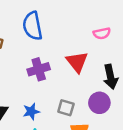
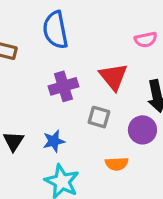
gray square: (66, 108) -> (99, 117), moved

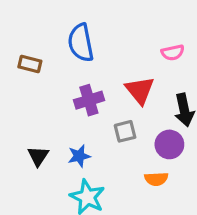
gray square: (99, 117) -> (125, 131), turned -30
orange semicircle: (117, 164) -> (156, 179), moved

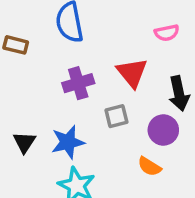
blue star: (79, 156) -> (68, 142), size x1.4
orange semicircle: (156, 179) -> (149, 166), turned 35

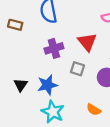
gray square: (116, 116) -> (78, 69), turned 32
orange semicircle: (149, 166) -> (94, 110), moved

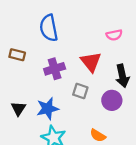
brown rectangle: (15, 25) -> (17, 55), moved

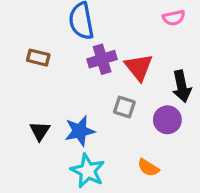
pink semicircle: (114, 35) -> (174, 18), moved
purple cross: (55, 69) -> (102, 59), moved

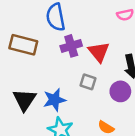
brown rectangle: (38, 58) -> (23, 45), size x1.6
black triangle: (40, 131) -> (24, 100), size x1.5

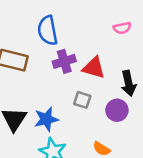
red triangle: (99, 52) -> (94, 68), turned -35

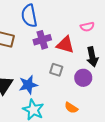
pink semicircle: (122, 28) -> (87, 27), moved

